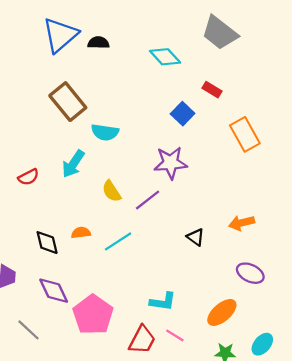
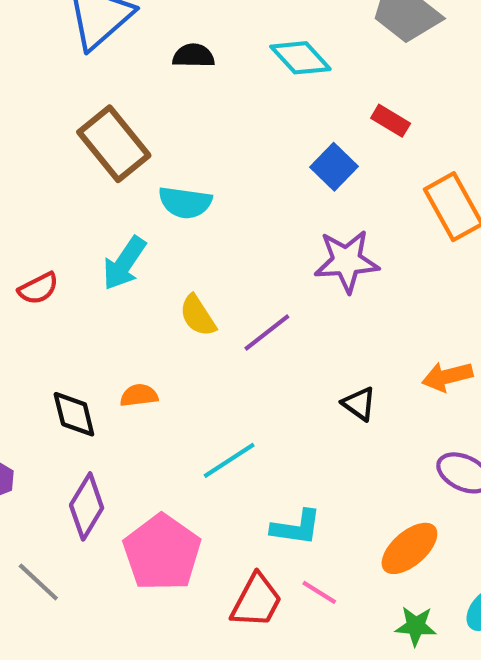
black semicircle: (98, 43) -> (193, 56), moved
purple star: (171, 163) -> (347, 261), moved
cyan line: (118, 241) -> (229, 460), moved
purple diamond: (54, 291) -> (87, 506), turned 56

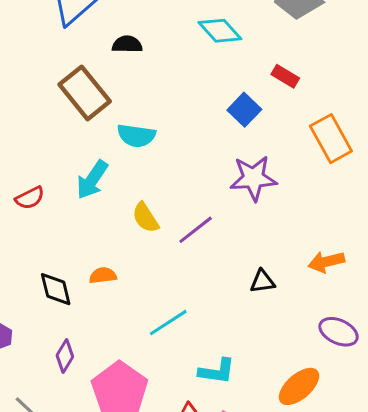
black semicircle: (193, 56) -> (127, 44), moved
black triangle: (359, 404) -> (263, 282), turned -44
purple diamond: (87, 506) -> (65, 356), size x0.7

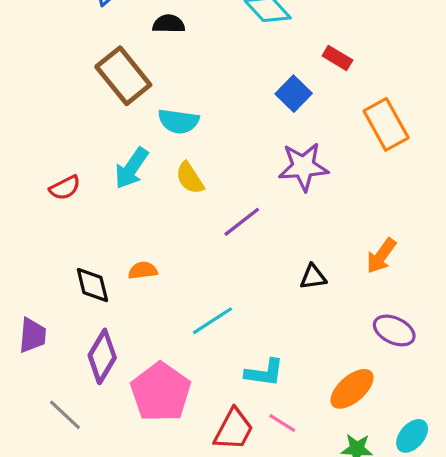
yellow semicircle: (145, 218) -> (190, 178), moved
orange arrow: (326, 262) -> (381, 256), turned -40
purple diamond: (65, 356) -> (102, 356), size x1.5

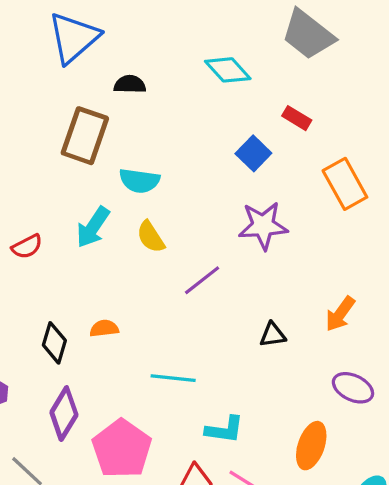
brown rectangle: (123, 76) -> (85, 136), turned 58
black diamond: (92, 285) -> (54, 343), turned 30
cyan line: (213, 321) -> (173, 378), turned 39
orange ellipse: (352, 389) -> (311, 446), turned -30

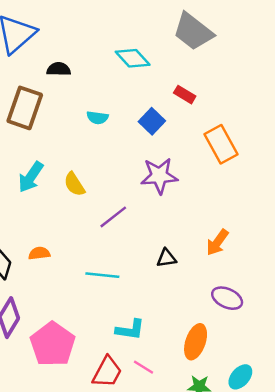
cyan semicircle: (139, 181) -> (97, 118), moved, size x0.7
cyan line: (173, 378) -> (102, 275), moved

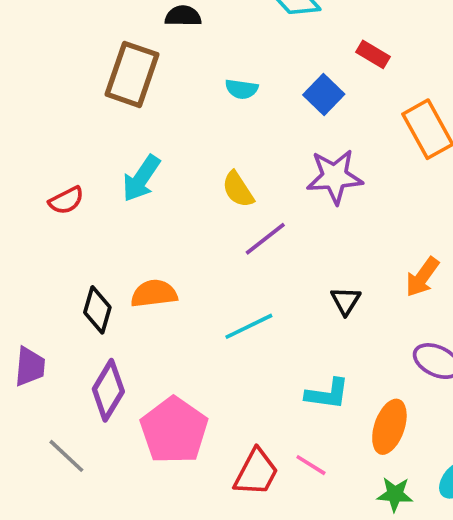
yellow semicircle: (74, 184) -> (238, 189), moved
orange semicircle: (39, 253) -> (154, 293), size x1.4
black triangle: (166, 258) -> (346, 301), turned -50
cyan line: (102, 275) -> (249, 326), turned -32
cyan L-shape: (130, 330) -> (327, 394), moved

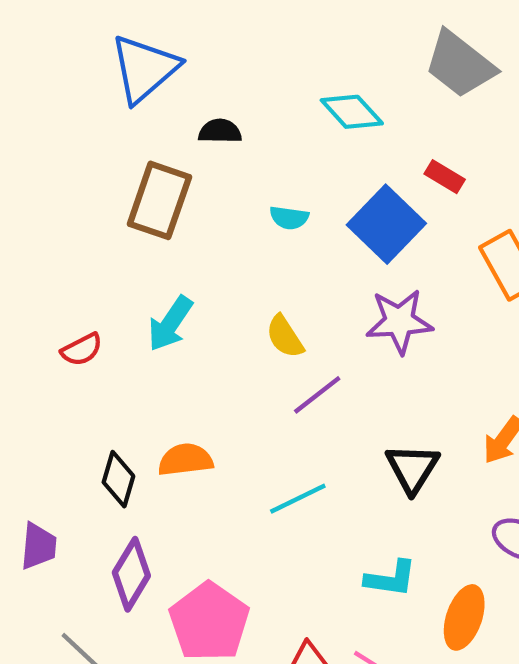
blue square: (324, 95) -> (386, 224), size x1.6
black triangle: (346, 301) -> (412, 468), size x1.5

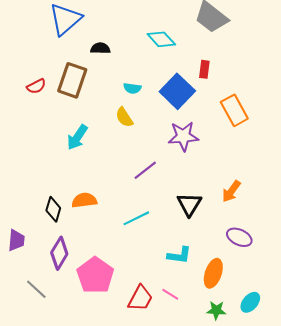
red rectangle: (445, 177) -> (204, 69), turned 66
yellow semicircle: (285, 337) -> (124, 117), moved
red semicircle: (82, 350) -> (36, 86), moved

